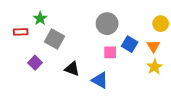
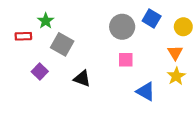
blue square: (130, 44) -> (152, 19), moved
blue triangle: (100, 80) -> (146, 91), moved

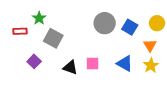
blue square: (152, 19) -> (130, 27), moved
pink square: (126, 60) -> (93, 63), moved
blue triangle: (146, 91) -> (125, 63), moved

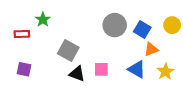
gray square: (53, 38) -> (68, 51), moved
orange triangle: (150, 45) -> (151, 49), moved, turned 40
purple square: (34, 61) -> (24, 69), moved, turned -32

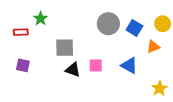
orange triangle: (151, 49) -> (153, 47), moved
gray square: (68, 51) -> (65, 48), turned -30
yellow star: (165, 72) -> (159, 88), moved

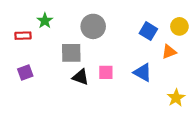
gray circle: (108, 24) -> (93, 26), moved
purple square: (23, 65) -> (25, 72), turned -32

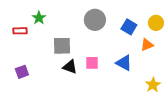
gray circle: (93, 26) -> (95, 20), moved
purple square: (25, 72) -> (22, 72), moved

